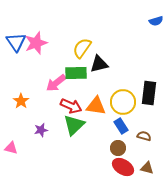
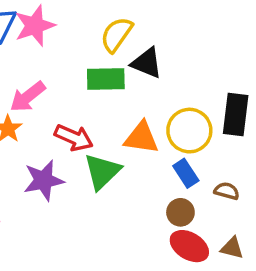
black triangle: (99, 64) -> (147, 63), turned 36
pink arrow: (56, 83) -> (28, 97), moved
red arrow: (71, 106) -> (74, 138), moved
purple star: (41, 130) -> (44, 180), size x1.6

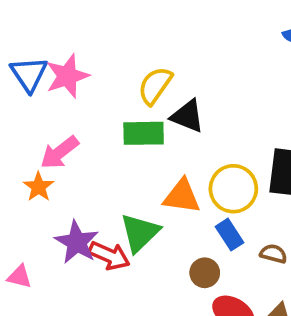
red arrow: (74, 138) -> (109, 256), moved
purple star: (44, 180) -> (77, 242), turned -30
brown circle: (180, 212) -> (205, 273), moved

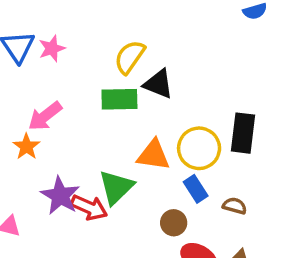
pink star: (67, 76) -> (52, 48), size x0.7

